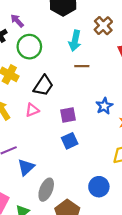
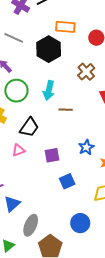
cyan arrow: (75, 41) -> (49, 90), moved
blue square: (70, 141) -> (67, 181), moved

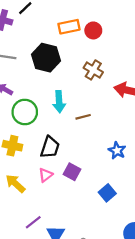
orange rectangle: (65, 27) -> (69, 27), moved
purple square: (52, 155) -> (72, 172), moved, turned -35

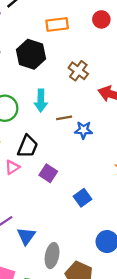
red circle: (93, 30) -> (101, 19), moved
blue star: (117, 151) -> (83, 130), moved, turned -30
pink triangle: (46, 175) -> (12, 167), moved

